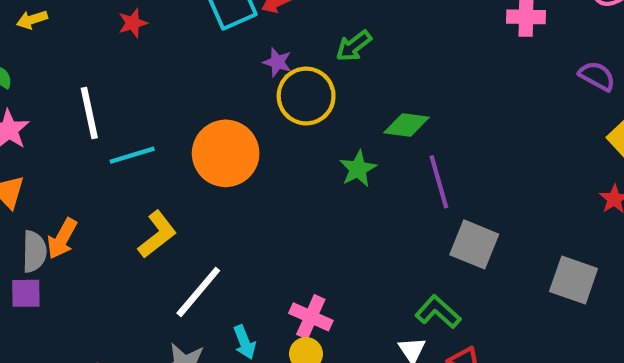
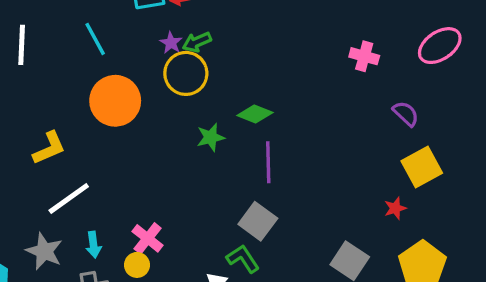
green arrow: (354, 46) -> (197, 42), moved
cyan line: (132, 155) -> (95, 39), moved, turned 64
gray square: (474, 244) -> (258, 221), moved

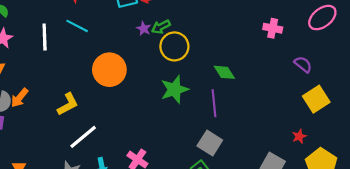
cyan line: (95, 39) -> (77, 26), moved, turned -30
yellow circle: (186, 73) -> (174, 46), moved
green diamond: (255, 114) -> (224, 72), moved, turned 40
green star: (211, 137) -> (175, 89), size x1.5
red star: (395, 208) -> (299, 136), moved

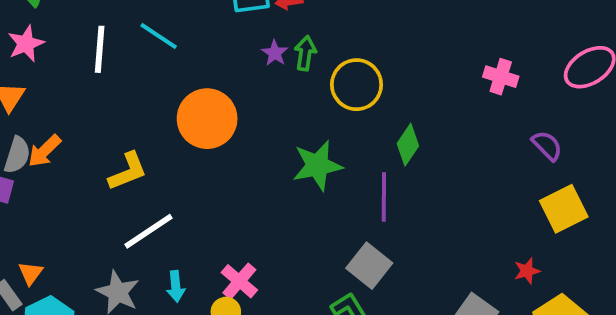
green arrow: (161, 27) -> (305, 53), turned 120
yellow circle: (174, 46) -> (357, 85), moved
green diamond: (224, 72) -> (408, 145), turned 60

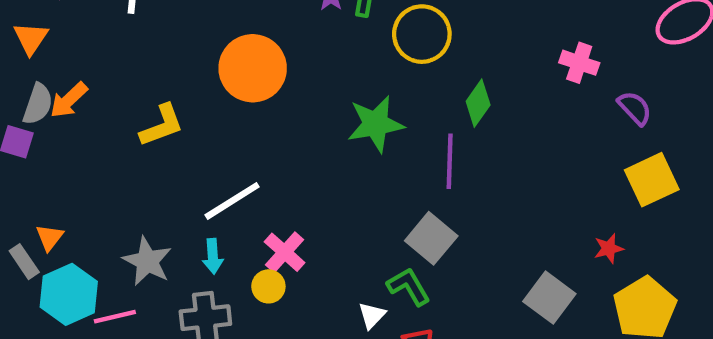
pink cross: (501, 77) -> (579, 63), moved
white line: (149, 231) -> (232, 201), moved

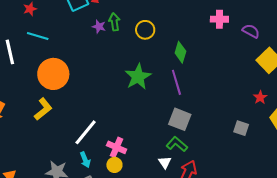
yellow circle: (422, 34) -> (145, 30), size x0.7
orange circle: (253, 68) -> (53, 74), moved
gray square: (549, 298) -> (241, 128), size x0.7

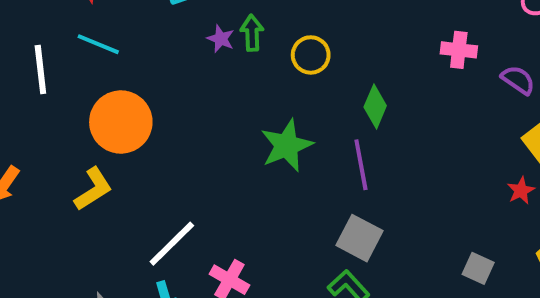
red star: (260, 97) -> (521, 191), moved

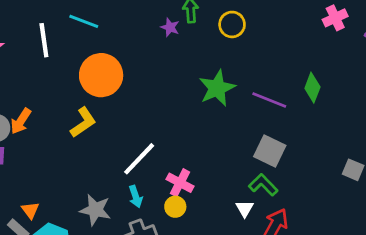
purple star: (221, 39) -> (170, 27), moved
pink cross: (459, 50) -> (335, 18), turned -30
green diamond: (375, 106) -> (312, 88), moved
purple line: (361, 165) -> (269, 100), turned -56

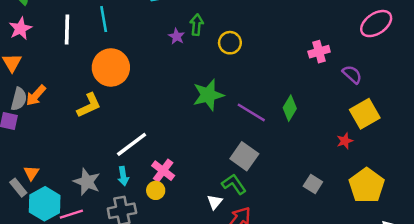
cyan line: (84, 21) -> (104, 19), turned 50

